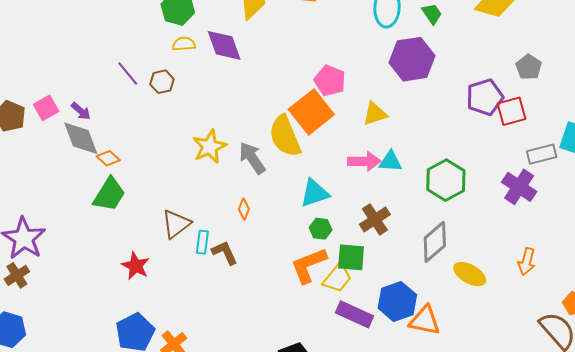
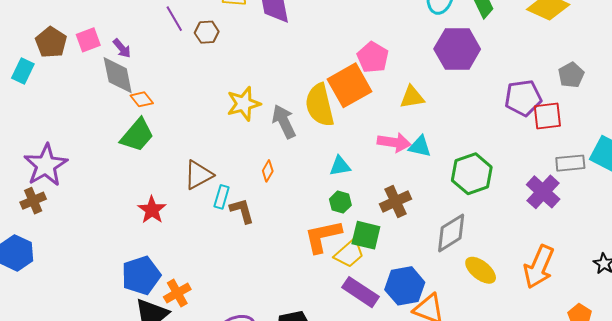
cyan triangle: (315, 193) -> (340, 166), size x0.7
orange arrow: (527, 262) -> (539, 267), size x1.6

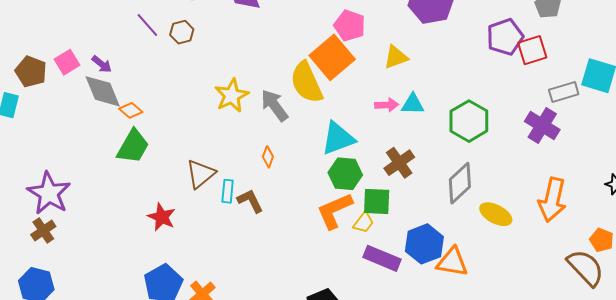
pink arrow: (394, 142) -> (387, 105), size x0.7
cyan triangle: (340, 166) -> (338, 138), size x1.6
green hexagon: (340, 202) -> (345, 174), size x1.5
yellow trapezoid: (349, 253) -> (364, 223), size x0.7

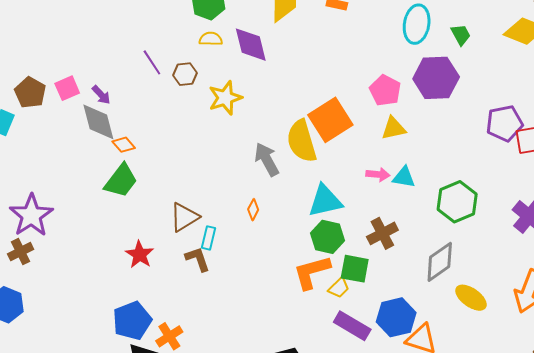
pink pentagon: (350, 26) -> (385, 90), moved
yellow star: (232, 96) -> (225, 98), moved
brown L-shape: (250, 201) -> (198, 259), moved

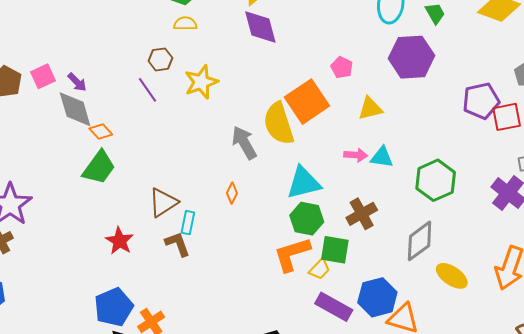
purple diamond: (251, 45) -> (260, 27), moved
purple line: (152, 62) -> (147, 90), moved
pink pentagon: (385, 90) -> (342, 67), moved, size x0.7

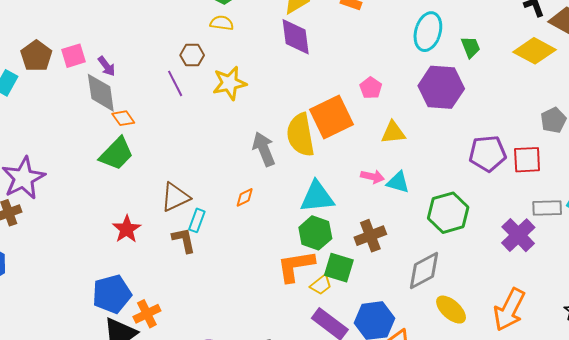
purple pentagon: (481, 101) -> (488, 153), moved
orange diamond: (232, 193) -> (245, 197), turned 30

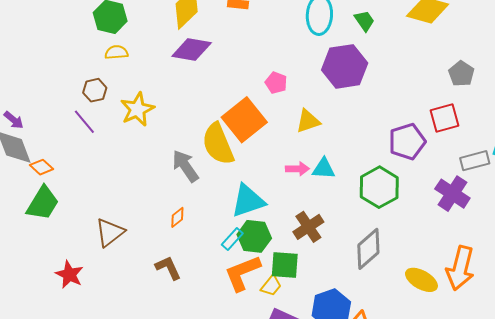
purple diamond: (296, 37) -> (192, 49), turned -60
purple pentagon: (488, 153) -> (407, 142), moved
cyan rectangle: (197, 220) -> (232, 239), moved, turned 35
brown L-shape: (184, 240) -> (168, 268), moved
yellow ellipse: (451, 310) -> (421, 280), moved

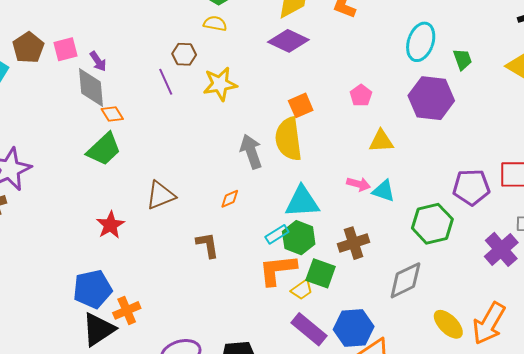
orange square: (244, 120) -> (301, 105), moved, size x0.6

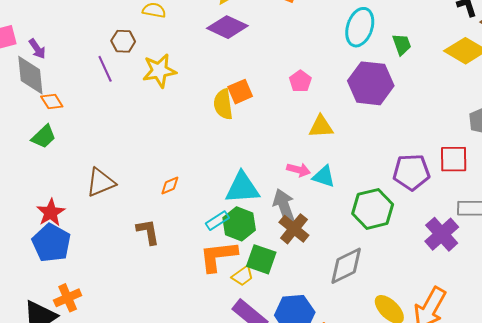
yellow semicircle: (288, 139) -> (223, 104), moved, size x0.7
green trapezoid: (104, 149) -> (44, 137), size x0.7
gray arrow: (251, 151) -> (284, 206), moved
brown cross: (353, 243) -> (294, 229), turned -32
blue pentagon: (93, 289) -> (51, 243), moved, turned -30

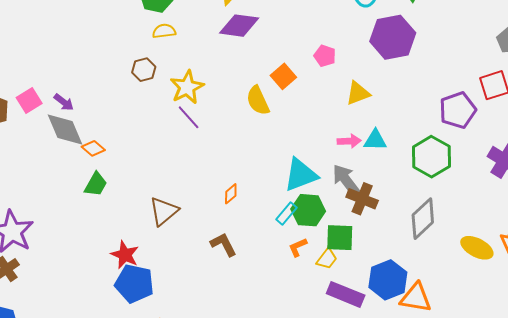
purple line: (105, 69) -> (189, 117), moved
orange square: (240, 92) -> (283, 76), moved
orange L-shape: (218, 256) -> (298, 247), size x0.5

